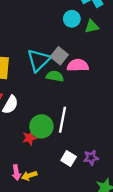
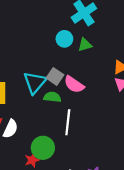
pink semicircle: (78, 65) -> (74, 84), turned -140
white line: (63, 120) -> (68, 122), moved

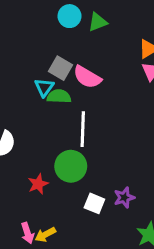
cyan triangle: (35, 83) -> (44, 87), moved, size x0.6
green circle: (43, 148) -> (71, 166), moved

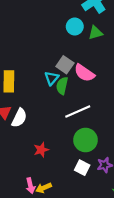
green semicircle: (59, 96) -> (62, 86), turned -84
white line: (83, 129) -> (78, 112), turned 60
green circle: (71, 166) -> (85, 140), moved

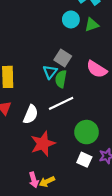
pink semicircle: (84, 73) -> (97, 69), moved
white line: (78, 112) -> (61, 103), moved
white semicircle: (19, 118) -> (31, 114), moved
red star: (41, 150) -> (43, 144), size x1.6

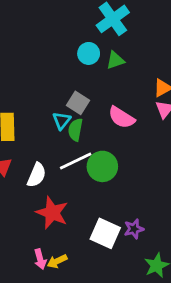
green circle: (87, 132) -> (102, 166), moved
red star: (43, 144) -> (52, 213), turned -30
white square: (84, 160) -> (105, 233), size x1.5

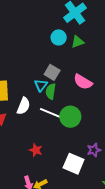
white line: (76, 161) -> (51, 113), turned 50
white semicircle: (37, 175) -> (23, 106), moved
red star: (52, 213) -> (36, 150), size x0.6
purple star: (134, 229) -> (94, 150), moved

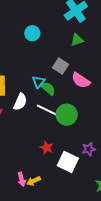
cyan circle: (59, 37) -> (32, 33), moved
gray square: (52, 72) -> (60, 66), moved
green semicircle: (51, 91) -> (48, 88), turned 119
red star: (36, 150) -> (47, 148), moved

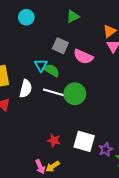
red star: (47, 148) -> (54, 140), moved
purple star: (89, 149) -> (106, 149), moved

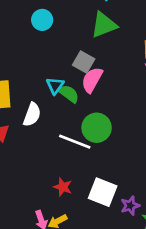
green triangle: (73, 16) -> (104, 25), size x1.5
pink semicircle: (83, 57) -> (92, 80), moved, turned 90
white line: (55, 93) -> (75, 142), moved

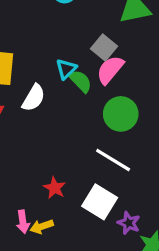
green circle: (97, 128) -> (121, 114), moved
white line: (75, 142) -> (113, 160), moved
purple star: (130, 206) -> (129, 223), turned 30

